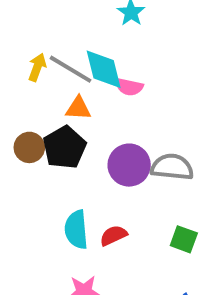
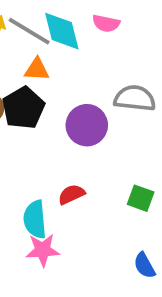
pink semicircle: (129, 87) -> (106, 23), moved
gray semicircle: (172, 167) -> (135, 98), moved
cyan semicircle: (76, 230) -> (35, 219), moved

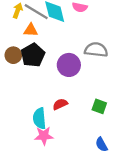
orange triangle: (37, 69) -> (31, 30), moved

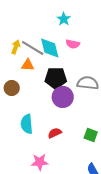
black pentagon: (33, 55) -> (56, 78), moved, turned 30
cyan semicircle: (39, 118) -> (27, 124), moved

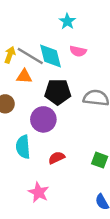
purple circle: (63, 97) -> (43, 119), moved
pink star: (40, 162) -> (39, 192), turned 30

